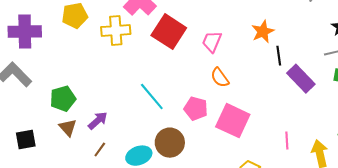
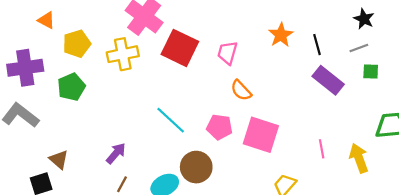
black line: (279, 56) -> (317, 45), moved
green pentagon: (63, 99) -> (71, 87), moved
brown triangle: (68, 128) -> (59, 160), moved

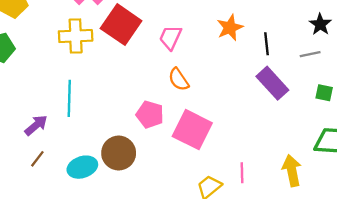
yellow cross: (123, 54) -> (76, 36), moved
green square: (371, 72) -> (324, 93), moved
cyan line: (171, 120) -> (69, 98), moved, turned 40
pink line: (322, 149) -> (242, 173), moved

